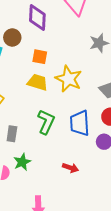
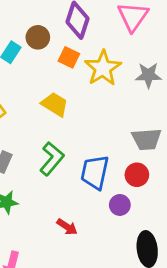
orange square: (40, 57) -> (69, 57), moved
yellow star: (69, 79) -> (103, 68), moved

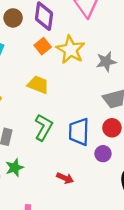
brown circle: (38, 37) -> (13, 18), moved
orange square: (69, 57) -> (43, 46), turned 35
gray star: (148, 75) -> (106, 62), moved

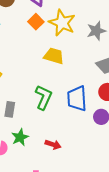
yellow trapezoid: (38, 85) -> (54, 56), moved
red arrow: (65, 178) -> (53, 145), moved

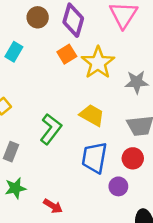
yellow trapezoid: (54, 56) -> (92, 115), moved
green L-shape: (44, 97) -> (51, 129), moved

